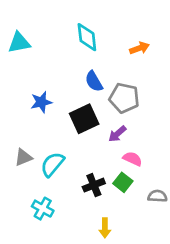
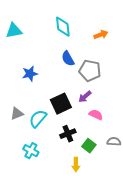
black square: (84, 119) -> (61, 104), moved
green square: (123, 182) -> (89, 146), moved

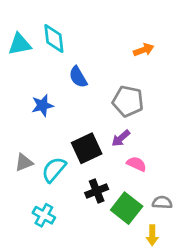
cyan diamond: (63, 27) -> (54, 38), moved
blue semicircle: (68, 59) -> (78, 77), moved
green square: (89, 146) -> (127, 208), size x1.5
yellow arrow: (76, 165) -> (152, 235), moved

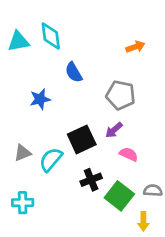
cyan cross: (44, 215) -> (23, 203), moved, turned -30

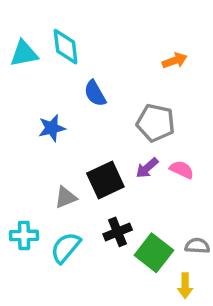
gray triangle: (23, 153) -> (66, 197), moved
pink semicircle: (129, 154) -> (182, 170), moved
cyan semicircle: (51, 160) -> (66, 248), moved
cyan cross: (23, 203) -> (24, 235), moved

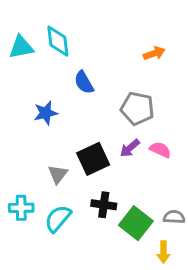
gray triangle: (66, 197) -> (58, 174), turned -30
black cross: (118, 232) -> (104, 205), turned 30

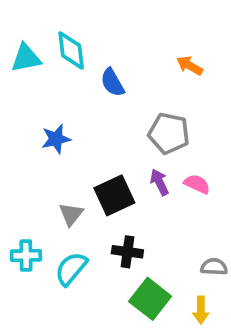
orange arrow: (154, 53) -> (190, 66), turned -130
blue semicircle: (84, 82) -> (112, 83), moved
purple arrow: (130, 148) -> (159, 182), turned 105
green square: (136, 223) -> (150, 299), moved

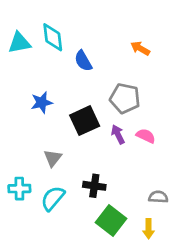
black square: (114, 195) -> (85, 121), moved

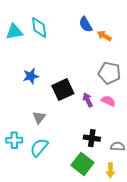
blue semicircle: (83, 61) -> (86, 24), moved
gray pentagon: (125, 98) -> (109, 73), moved
black cross: (94, 186) -> (92, 138), moved

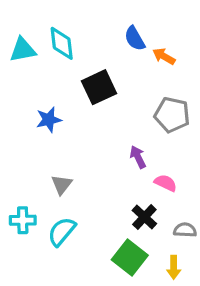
black square: (63, 90) -> (99, 87), moved
pink semicircle: (108, 101) -> (166, 183), moved
black cross: (92, 138) -> (144, 217), turned 35

